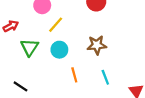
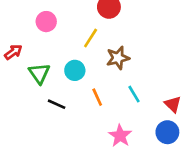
yellow line: (56, 25) -> (91, 38), moved
black line: (21, 86) -> (57, 104), moved

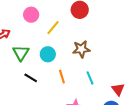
yellow line: (91, 38) -> (53, 28), moved

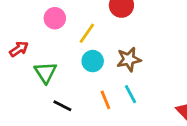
cyan circle: (48, 54) -> (93, 61), moved
cyan line: (90, 78) -> (130, 94), moved

